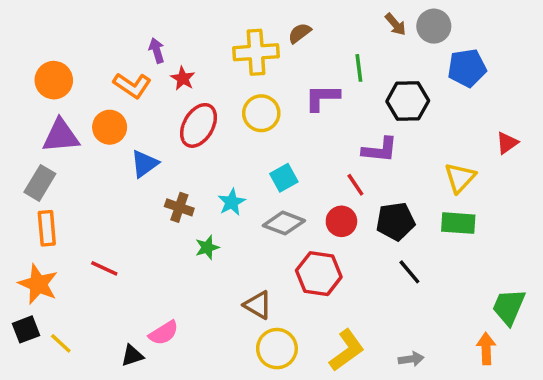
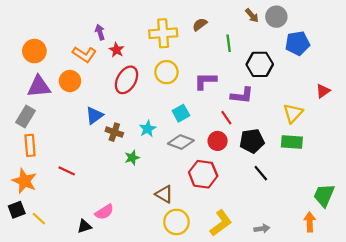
brown semicircle: (300, 33) -> (200, 24), moved
purple L-shape: (322, 98) -> (205, 81), moved
blue triangle: (144, 164) -> (94, 115), moved

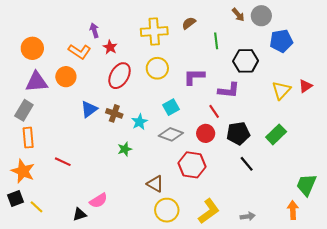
yellow triangle: (293, 113) -> (281, 90), moved
brown cross: (114, 132) -> (114, 113), moved
green rectangle: (292, 142) -> (276, 134), turned -48

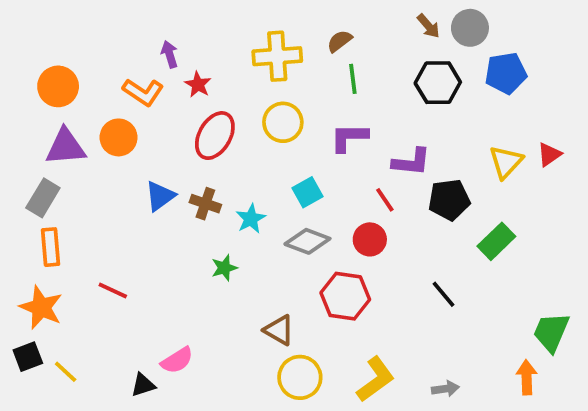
green line: (216, 41) -> (353, 79), moved
black hexagon: (246, 61) -> (438, 83), moved
black pentagon: (238, 133) -> (449, 200), moved

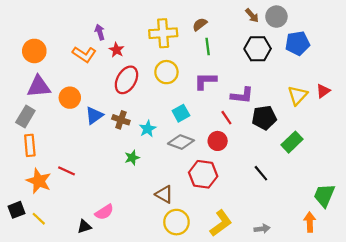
orange circle: (119, 137) -> (70, 98), moved
orange star: (41, 307) -> (39, 181), moved

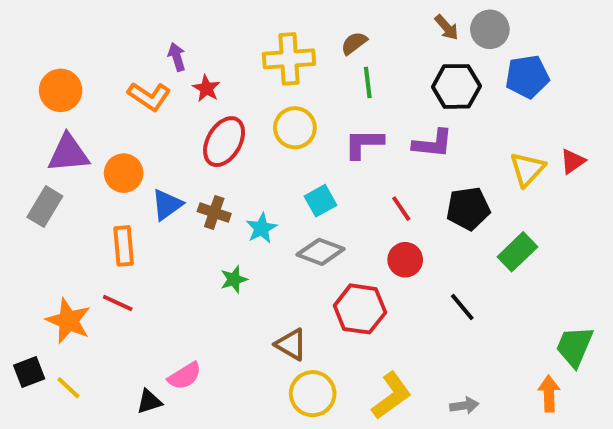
purple L-shape: (242, 95) -> (433, 144), moved
red circle: (218, 141) -> (405, 260), moved
orange rectangle: (30, 145) -> (124, 246), moved

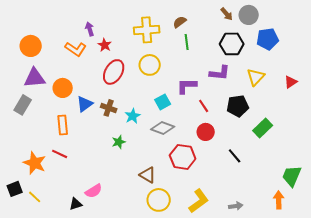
purple L-shape: (364, 144) -> (187, 86), moved
yellow triangle: (527, 169) -> (256, 77), moved

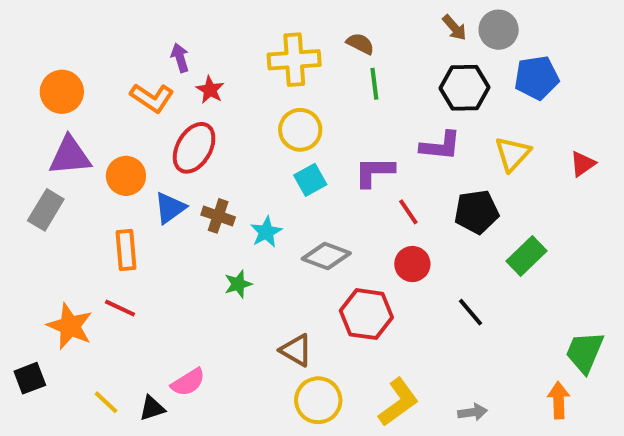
brown semicircle: (180, 22) -> (360, 44), turned 64
red ellipse: (114, 72) -> (194, 148), moved
cyan square: (163, 102) -> (310, 180), moved
yellow line: (35, 197) -> (106, 402), moved

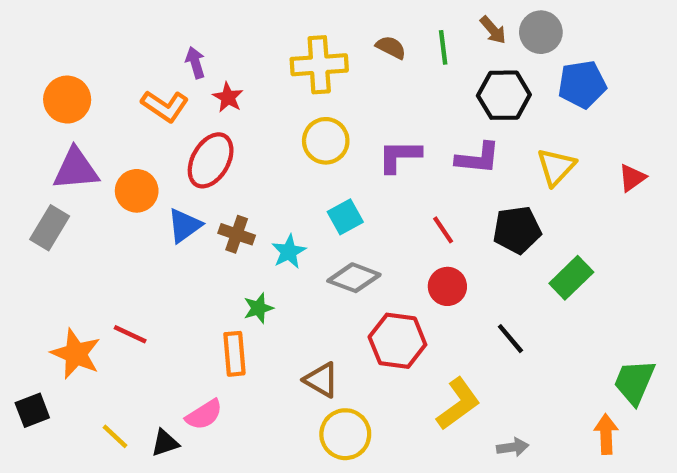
green line: (374, 84) -> (443, 47), moved
purple L-shape: (374, 172) -> (400, 156), moved
cyan square: (310, 180) -> (345, 217), moved
orange rectangle: (126, 250) -> (234, 354), moved
yellow L-shape: (398, 402) -> (458, 404), moved

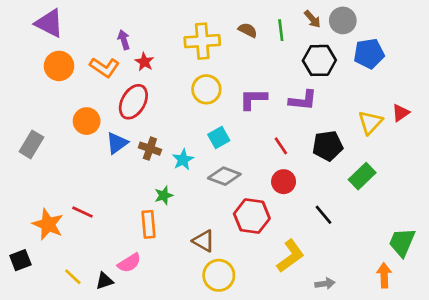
orange circle: (67, 100) -> (59, 66), moved
yellow triangle: (556, 167) -> (370, 122), moved
purple triangle: (76, 169) -> (49, 23), moved, turned 32

